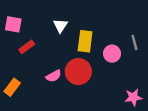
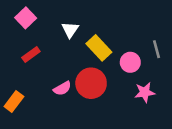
pink square: (13, 24) -> (26, 18), moved, turned 36
yellow rectangle: (85, 41) -> (99, 48), turned -50
pink star: (133, 97) -> (145, 92), moved

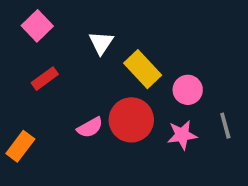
gray line: (156, 49) -> (225, 126), moved
pink star: (145, 92) -> (182, 135), moved

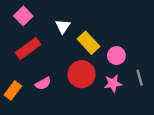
red rectangle: (45, 79) -> (28, 49), size x1.5
pink semicircle: (90, 127) -> (43, 83), moved

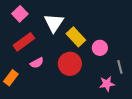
white triangle: (63, 26) -> (54, 23), size x1.5
pink semicircle: (43, 83) -> (37, 63), moved
pink star: (113, 83) -> (107, 84), moved

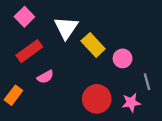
red circle: (70, 64) -> (97, 99), moved

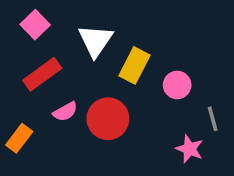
yellow rectangle: (93, 45) -> (135, 65), turned 70
red circle: (97, 99) -> (108, 119), moved
pink star: (131, 103) -> (190, 149), turned 30

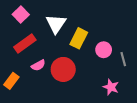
gray line: (213, 119) -> (123, 59), moved

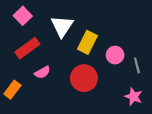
red circle: (63, 69) -> (84, 78), moved
pink star: (111, 87) -> (134, 97), moved

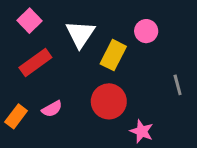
pink circle: (115, 55) -> (146, 31), moved
pink semicircle: (42, 72) -> (52, 109), moved
pink star: (134, 97) -> (142, 131), moved

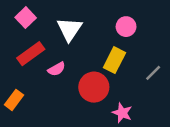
yellow rectangle: (113, 55) -> (114, 60), moved
gray line: (178, 85) -> (153, 73), turned 60
pink semicircle: (52, 109) -> (57, 69), moved

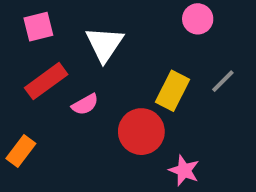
pink square: (26, 18) -> (38, 27), turned 30
pink circle: (126, 27) -> (198, 19), moved
gray line: (153, 73) -> (223, 81), moved

